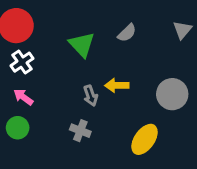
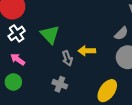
gray semicircle: (127, 33) -> (121, 33), moved
green triangle: (82, 45) -> (50, 35), moved

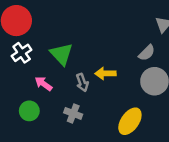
pink arrow: (18, 59) -> (43, 84), moved
green circle: (13, 82) -> (29, 111), moved

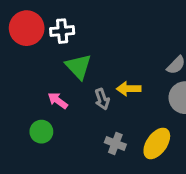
white cross: (22, 53) -> (62, 31), moved, turned 30
gray cross: (73, 113) -> (115, 143), moved

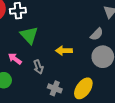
gray arrow: (102, 99) -> (38, 67), moved

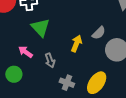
gray semicircle: (97, 34) -> (99, 33), moved
yellow arrow: (64, 51) -> (76, 43), turned 112

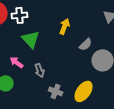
yellow arrow: (76, 43) -> (65, 26), moved

